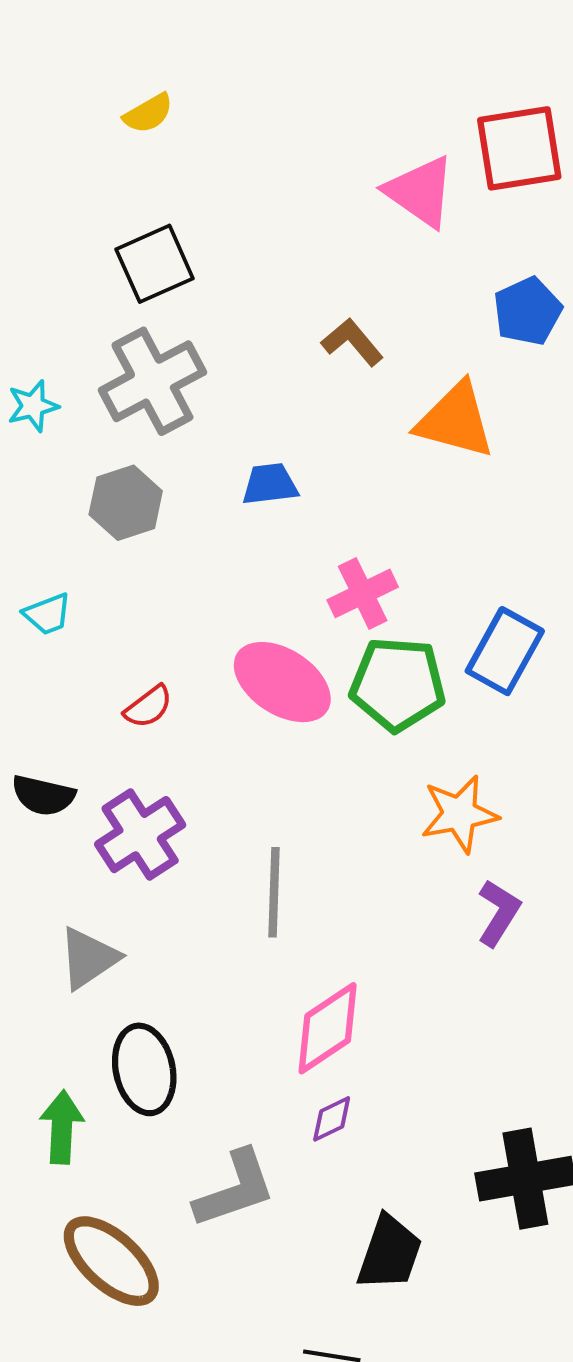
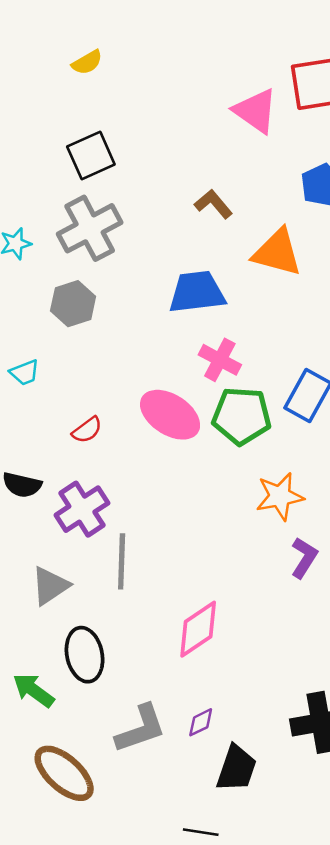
blue trapezoid: (270, 484) -> (197, 292), moved, size x1.6
pink cross: (363, 593) -> (220, 360), turned -36
gray line: (274, 892) -> (122, 561), moved
purple diamond: (332, 1119) -> (201, 722), moved
green arrow: (62, 1127) -> (33, 690), turned -57

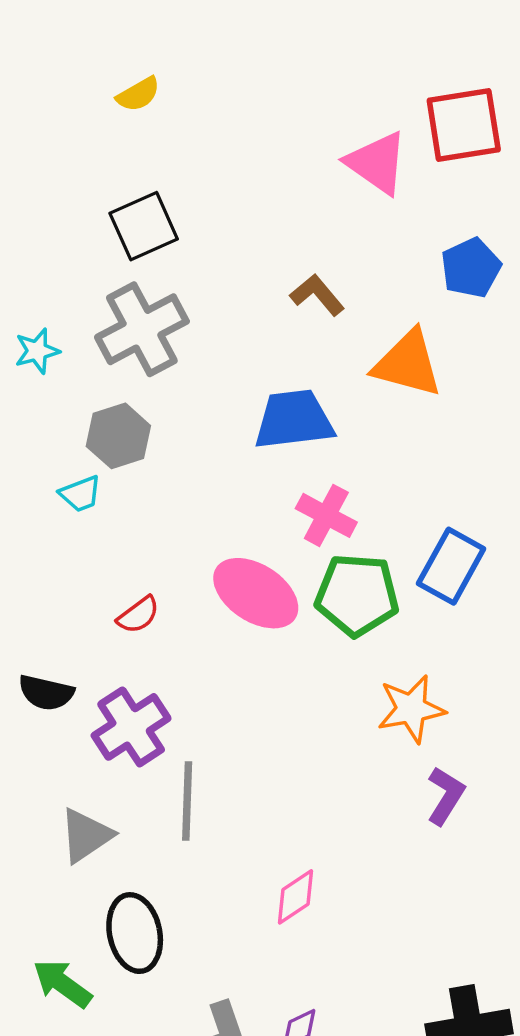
cyan trapezoid: (25, 373) -> (80, 494), moved
pink diamond: (198, 629) -> (296, 897), size x0.7

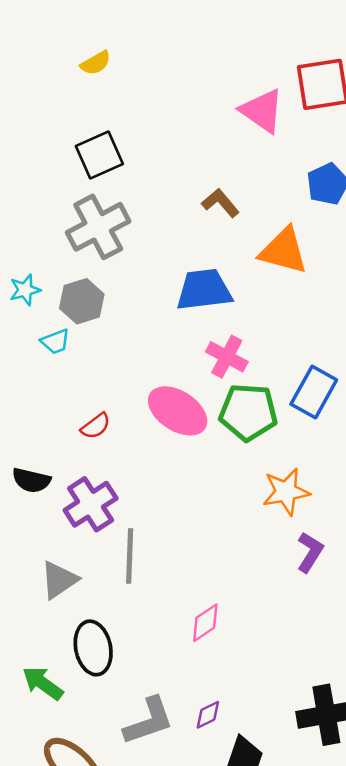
cyan star: (37, 351) -> (25, 290), moved

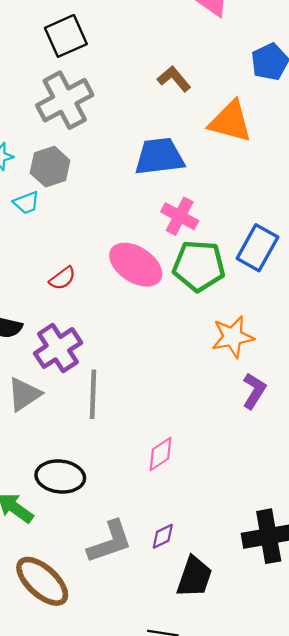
gray triangle: (59, 580) -> (24, 394), moved
black ellipse: (93, 648) -> (60, 477), turned -72

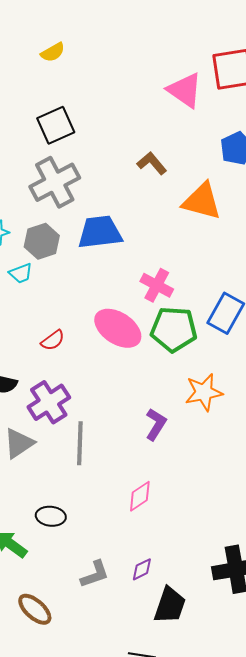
blue trapezoid: (159, 156) -> (100, 232), moved
purple L-shape: (254, 391) -> (156, 424), moved
black ellipse: (60, 477) -> (51, 516), size x0.7
gray L-shape: (110, 542) -> (95, 574), size x0.7
brown ellipse: (42, 581) -> (35, 609), size x0.7

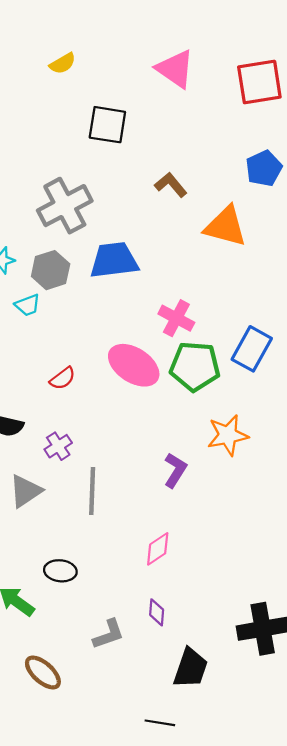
pink triangle: (185, 90) -> (175, 69), moved
black square: (56, 125) -> (107, 125), moved, turned 33
purple cross: (49, 402) -> (58, 446), size x0.6
purple diamond: (142, 569) -> (157, 612), moved, turned -60

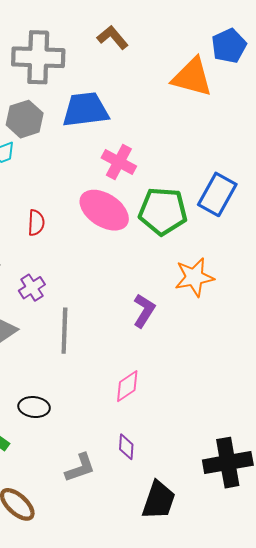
blue pentagon: (264, 168) -> (229, 46), moved
brown L-shape: (171, 185) -> (113, 37), moved
gray cross: (65, 206) -> (38, 57), turned 30
pink cross: (176, 318) -> (119, 162), moved
red semicircle: (63, 378) -> (36, 223), turned -50

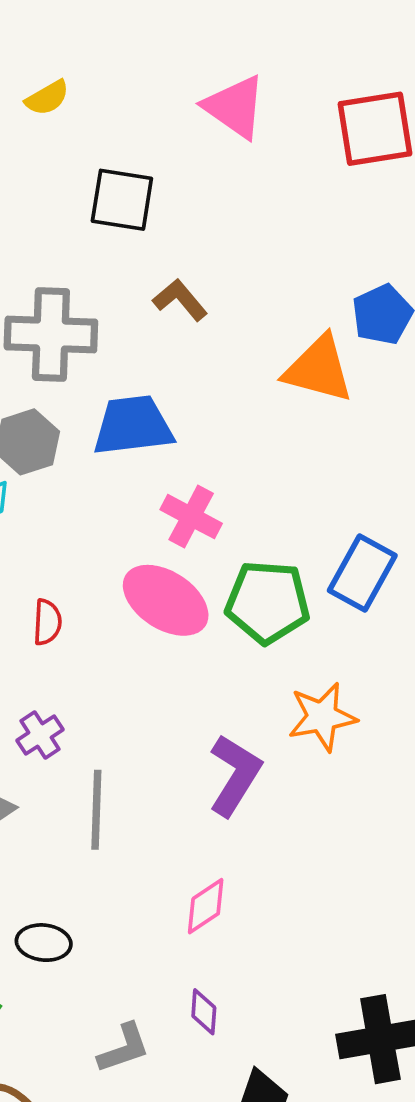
purple L-shape: (144, 311) -> (235, 775), size x1.4

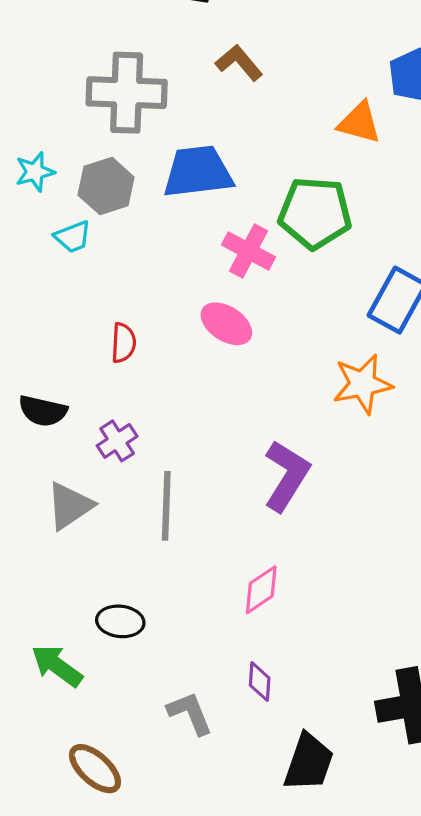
orange triangle: (319, 369) -> (359, 123), size x0.7
pink ellipse: (166, 600) -> (226, 324), size x0.7
green pentagon: (268, 602) -> (315, 213), moved
orange star: (322, 717) -> (362, 384), moved
gray L-shape: (124, 1048) -> (190, 713), turned -93

